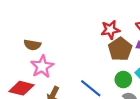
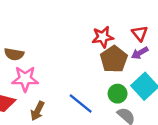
pink star: (42, 67) -> (25, 79), turned 30

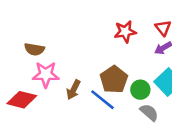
brown pentagon: (114, 59) -> (114, 80), moved
brown arrow: (37, 111) -> (73, 90), moved

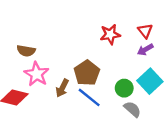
pink star: (46, 75) -> (37, 74), turned 30
brown pentagon: (114, 80) -> (87, 73), moved

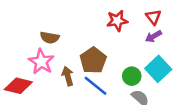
brown semicircle: (26, 51) -> (50, 38), moved
brown arrow: (62, 88) -> (68, 76), turned 138

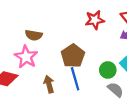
brown arrow: (68, 76) -> (49, 84), moved
blue line: (96, 86) -> (75, 79), turned 35

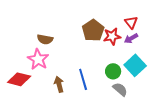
red star: (95, 20) -> (112, 36), moved
brown pentagon: (73, 56) -> (93, 30), moved

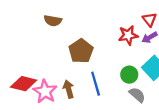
brown pentagon: (93, 30) -> (81, 51), moved
brown semicircle: (45, 39) -> (53, 21), moved
pink star: (38, 59) -> (45, 91), moved

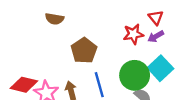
green circle: (129, 75) -> (135, 75), size x1.6

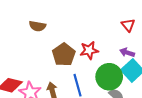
red star: (133, 34) -> (89, 50), moved
purple arrow: (156, 36) -> (127, 52), moved, turned 48

